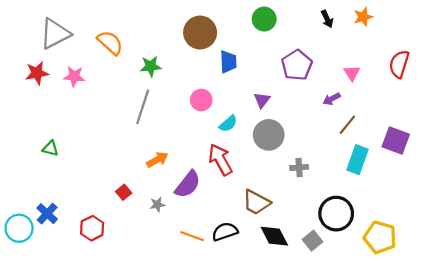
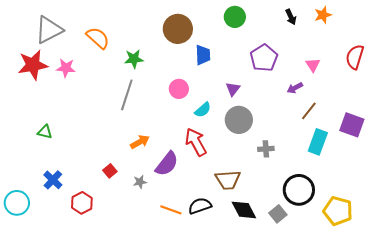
red star: (37, 73) -> (33, 65), size x1.4
brown trapezoid: (256, 202) -> (228, 180), turned -32
blue cross: (47, 214) -> (53, 180), moved

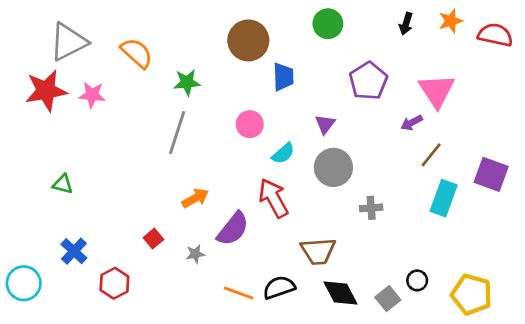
black arrow: (291, 17) -> (406, 24), turned 42
red semicircle: (355, 57) -> (495, 35), moved, turned 85
pink triangle: (313, 65) -> (437, 91), size x1.8
black circle: (299, 190) -> (417, 280), moved, size x0.5

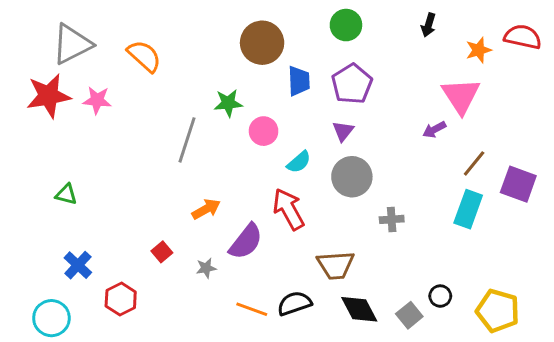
orange star: (451, 21) -> (479, 50), moved
purple pentagon: (368, 81) -> (352, 84), moved
green star: (187, 82) -> (228, 103), moved
brown line: (431, 155) -> (474, 163), moved
cyan circle: (24, 283) -> (51, 318), moved

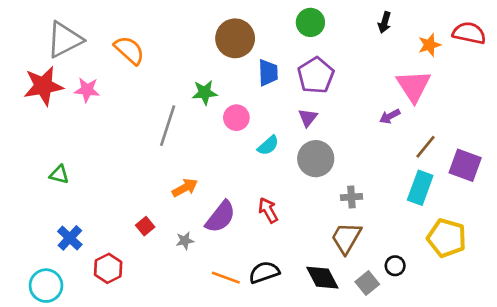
red arrow: (289, 209) -> (268, 210), moved, size x0.7
brown trapezoid: (336, 265) -> (346, 238), moved, turned 124
yellow pentagon: (498, 311) -> (447, 238), moved

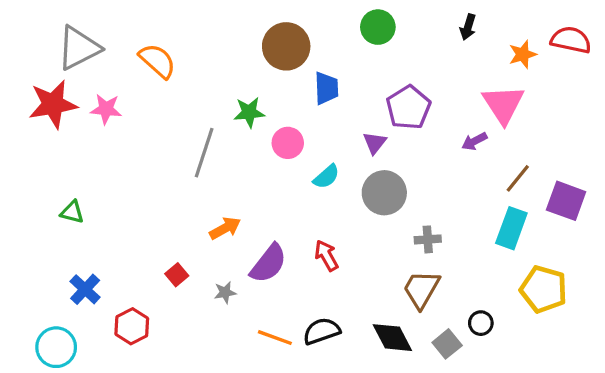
purple pentagon: (316, 75) -> (408, 107), moved

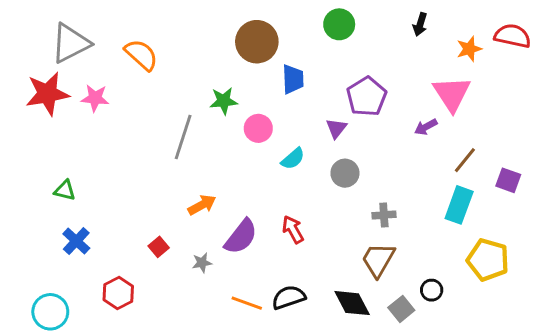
gray circle: (384, 193) -> (345, 173), size x0.7
purple square: (566, 201) -> (508, 180), size x0.7
blue cross: (85, 289) -> (76, 241), moved

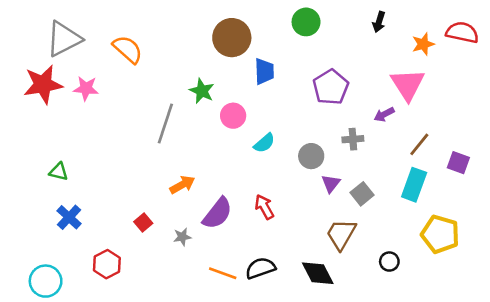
green star: (224, 101) -> (202, 91), turned 30
purple triangle: (336, 128) -> (331, 183), moved
gray cross: (384, 215) -> (353, 139), moved
gray square: (401, 309) -> (362, 194), moved

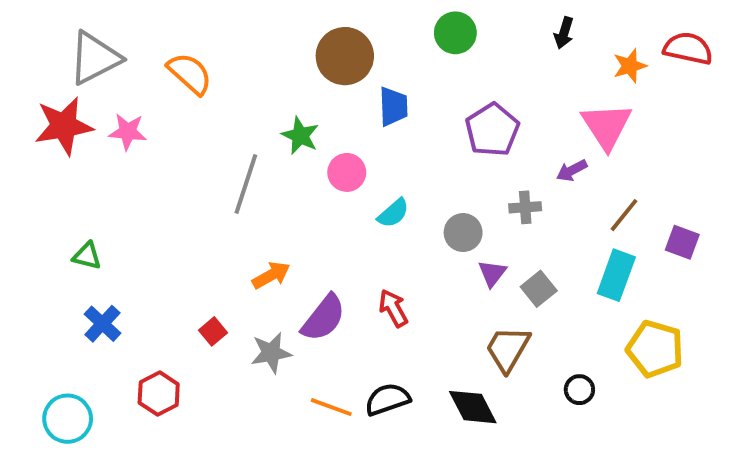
gray star: (182, 237) -> (271, 353), size x1.5

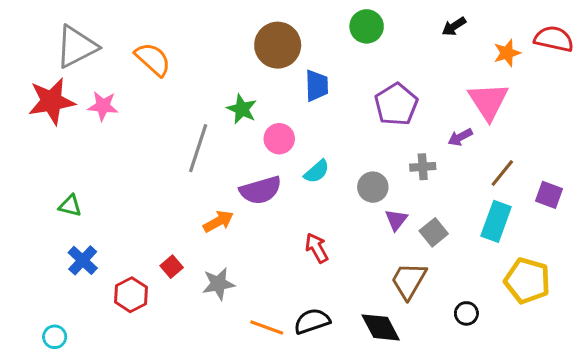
black arrow: (564, 33) -> (454, 26), turned 40
purple semicircle: (323, 318) -> (261, 190), moved, turned 36
red hexagon: (159, 393) -> (131, 295), moved
cyan circle: (68, 419) -> (55, 337), size x0.6

